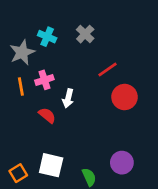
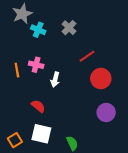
gray star: (22, 52) -> (22, 14), moved
pink cross: (44, 80) -> (36, 65), turned 32
red semicircle: (47, 115) -> (38, 106), moved
purple circle: (122, 163) -> (106, 112), moved

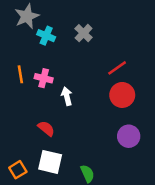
red line: (87, 56) -> (117, 68), moved
orange line: (17, 70) -> (20, 74), moved
white arrow: (55, 80) -> (67, 96), turned 152

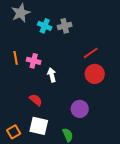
gray cross: (84, 33) -> (65, 26), turned 32
cyan cross: (46, 36) -> (45, 26), moved
purple circle: (129, 136) -> (80, 109), moved

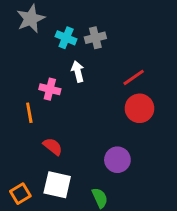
orange line: (16, 58) -> (29, 113), moved
white arrow: (52, 75) -> (78, 72), moved

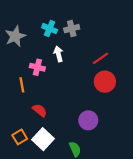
gray star: (31, 19) -> (15, 36), moved
white square: (57, 185) -> (43, 139), turned 30
orange square: (20, 194) -> (20, 137), moved

